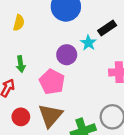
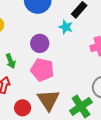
purple circle: (67, 55) -> (40, 43), moved

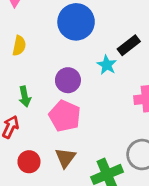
brown triangle: (48, 100) -> (65, 158), size x0.7

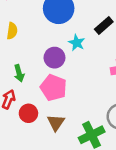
cyan star: (107, 65) -> (77, 43), moved
red circle: (29, 162) -> (28, 113), moved

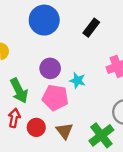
cyan star: (77, 43) -> (77, 81), moved
green arrow: (19, 73) -> (19, 91), size x1.5

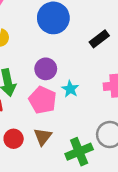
red circle: (36, 127) -> (14, 139), moved

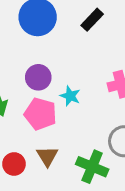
black rectangle: (99, 39) -> (92, 20), moved
green cross: (79, 152) -> (92, 167), turned -36

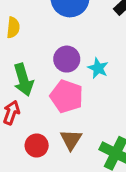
cyan star: (70, 96) -> (98, 68), moved

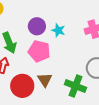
red circle: (37, 145) -> (22, 86), size x1.5

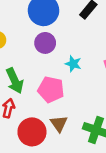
purple circle: (37, 26) -> (45, 43), moved

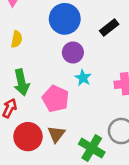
purple circle: (45, 43) -> (73, 52), moved

